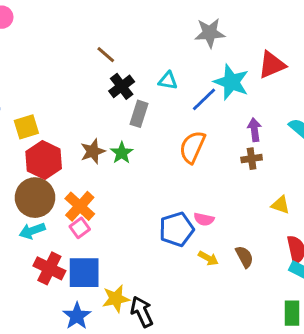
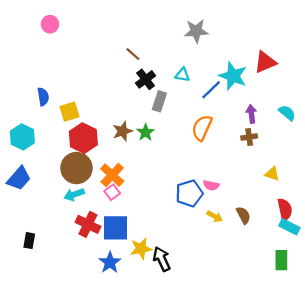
gray star: (210, 33) -> (196, 31), moved

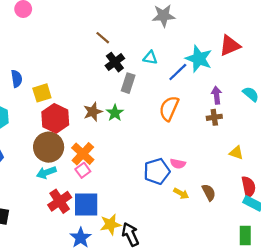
red cross: (88, 224) -> (60, 201), turned 30

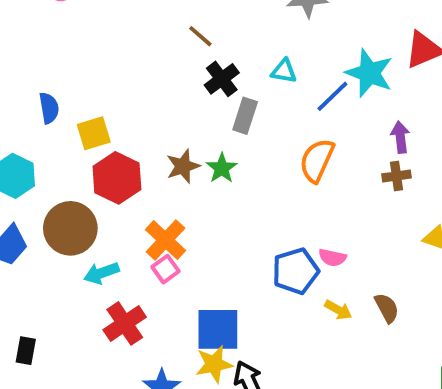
brown circle: (49, 147) -> (70, 228), moved
blue square: (86, 205) -> (218, 329), moved

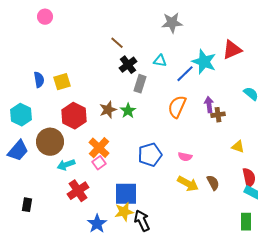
yellow square: (94, 133) -> (62, 82), moved
purple arrow: (400, 137) -> (209, 105), moved
blue pentagon: (296, 271) -> (150, 155), moved
yellow arrow: (338, 310) -> (188, 184), size x1.5

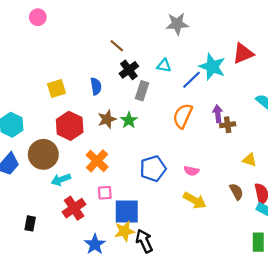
blue semicircle: (39, 80) -> (96, 86), moved
pink square: (99, 163) -> (105, 193), moved, turned 32
brown semicircle: (213, 183) -> (236, 192), moved
black rectangle: (27, 205) -> (30, 223), moved

